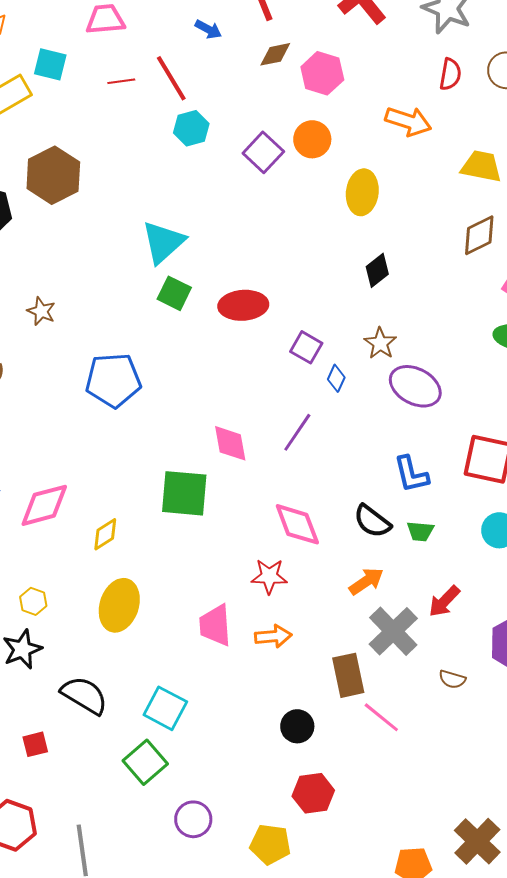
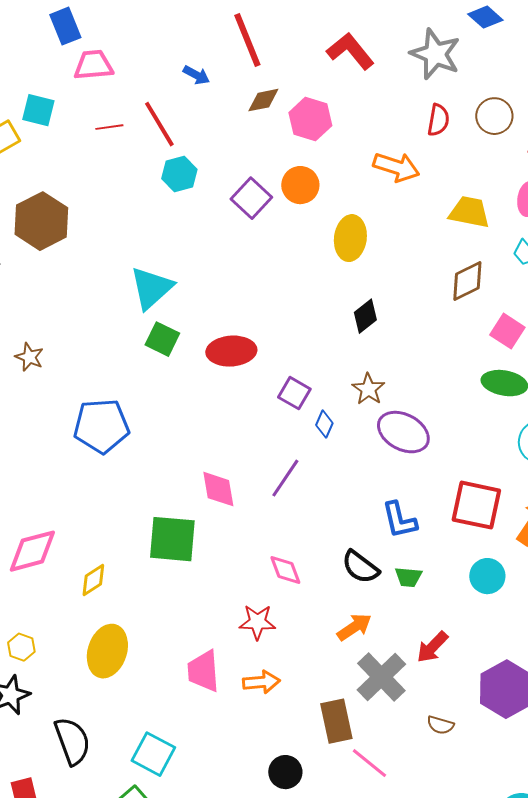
pink diamond: (297, 524) -> (285, 570), size x0.7
black semicircle: (84, 695) -> (72, 741), turned 39

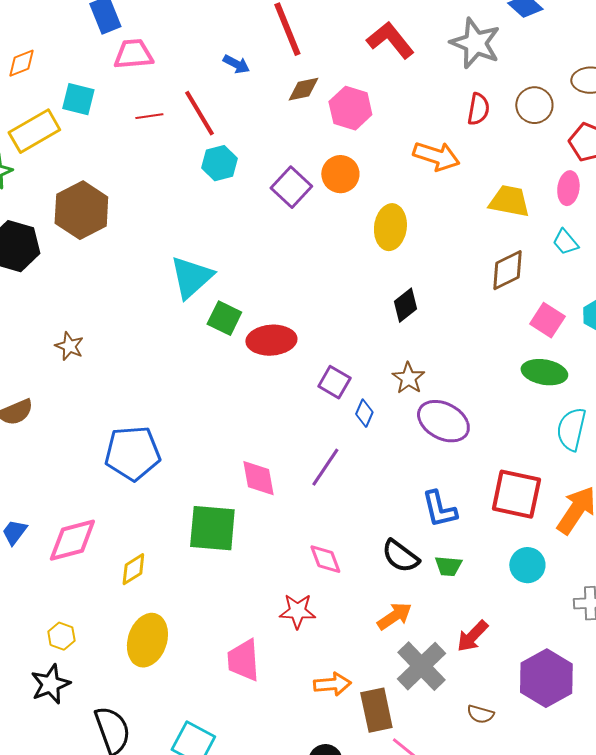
green square: (162, 339) -> (224, 318), moved
blue pentagon: (101, 426) -> (132, 453), moved
orange arrow: (261, 682) -> (332, 684), moved

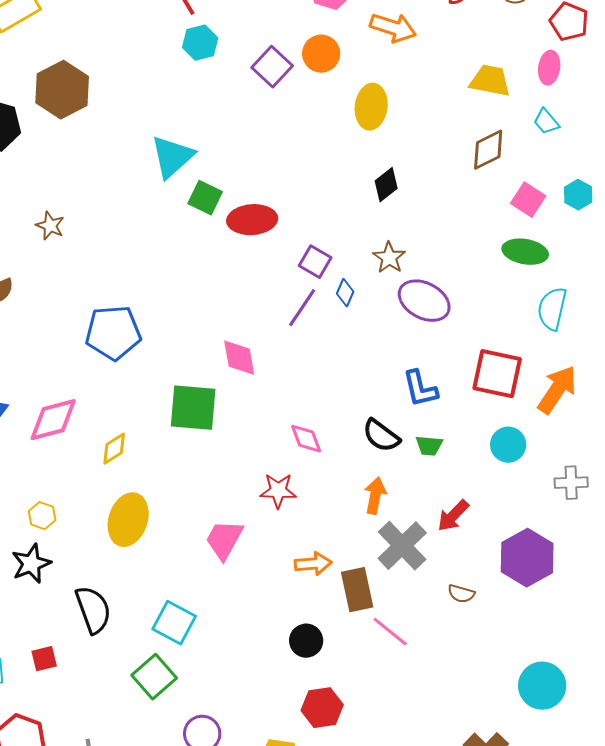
orange arrow: (436, 156) -> (393, 28), moved
purple line: (325, 467) -> (302, 308), moved
orange arrow: (394, 616) -> (375, 496), turned -45
pink trapezoid: (243, 660) -> (224, 540), turned 33

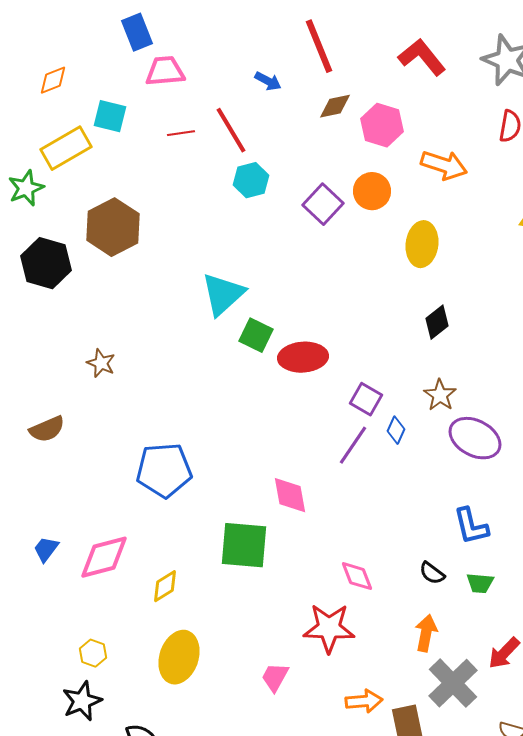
black semicircle: (381, 436) -> (432, 573), size x0.7
red star: (278, 491) -> (329, 628), size x1.4
pink trapezoid: (224, 540) -> (275, 677), size x0.7

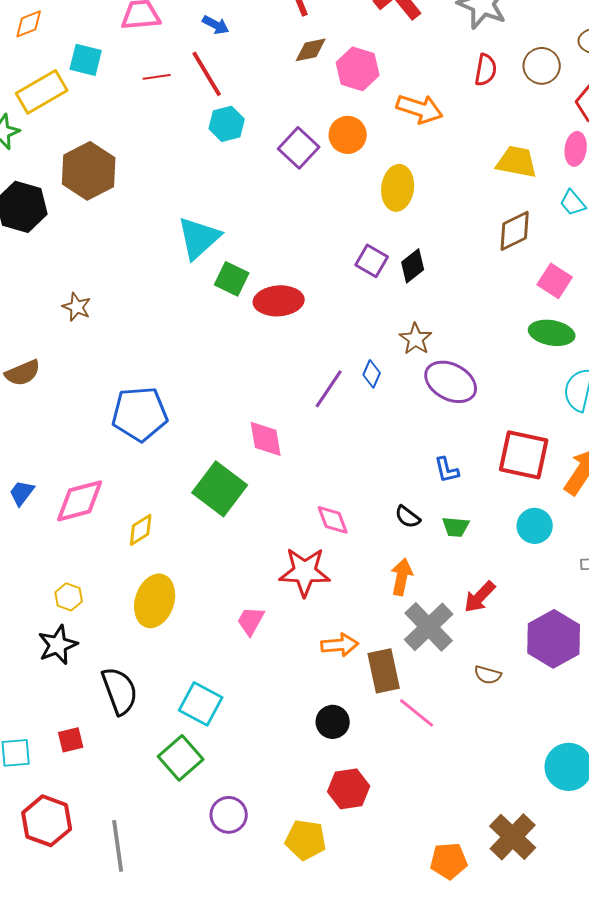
blue arrow: (268, 81) -> (216, 25), moved
purple square: (366, 399) -> (372, 261), moved
blue L-shape: (471, 526) -> (447, 470), size x0.7
green square: (244, 545) -> (220, 489), turned 32

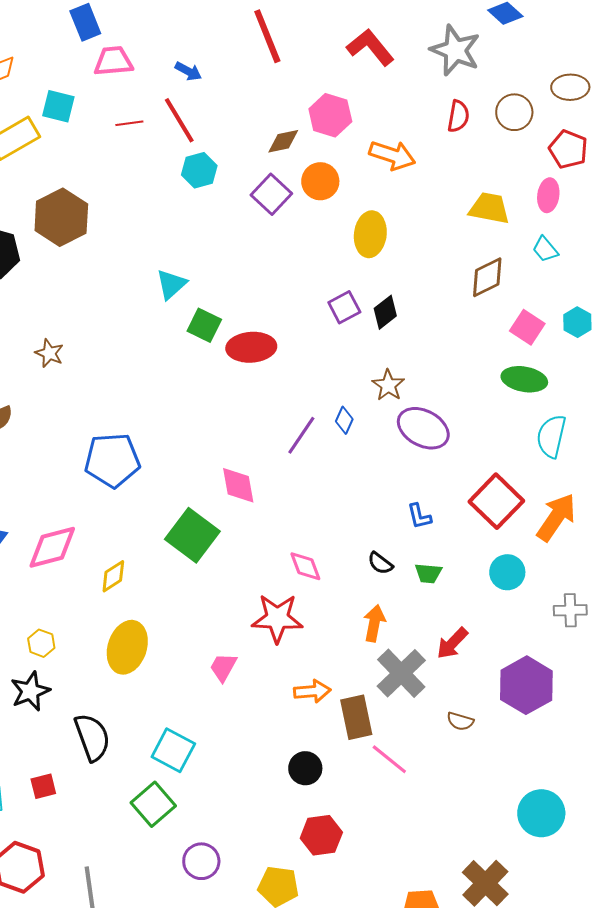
brown diamond: (311, 50) -> (283, 141), moved
cyan triangle: (199, 238) -> (171, 284), size x0.7
purple square: (372, 261) -> (344, 307), turned 32
red square: (524, 455) -> (496, 501), turned 32

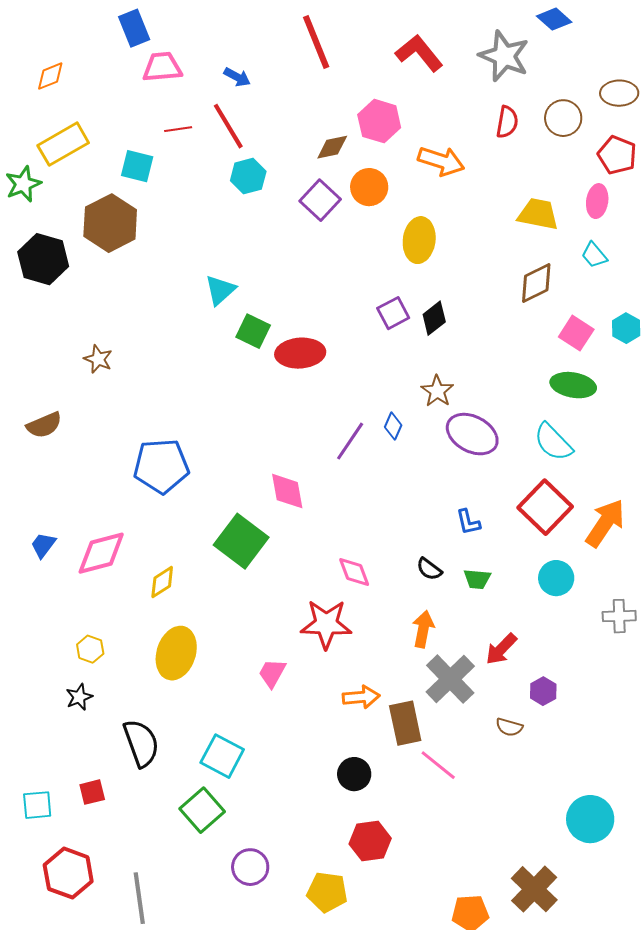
cyan square: (58, 106) -> (137, 166), moved
cyan semicircle: (551, 436) -> (553, 442), moved, turned -57
purple hexagon: (526, 685) -> (543, 691), moved, size x0.5
black star: (30, 691) -> (79, 697), size x0.7

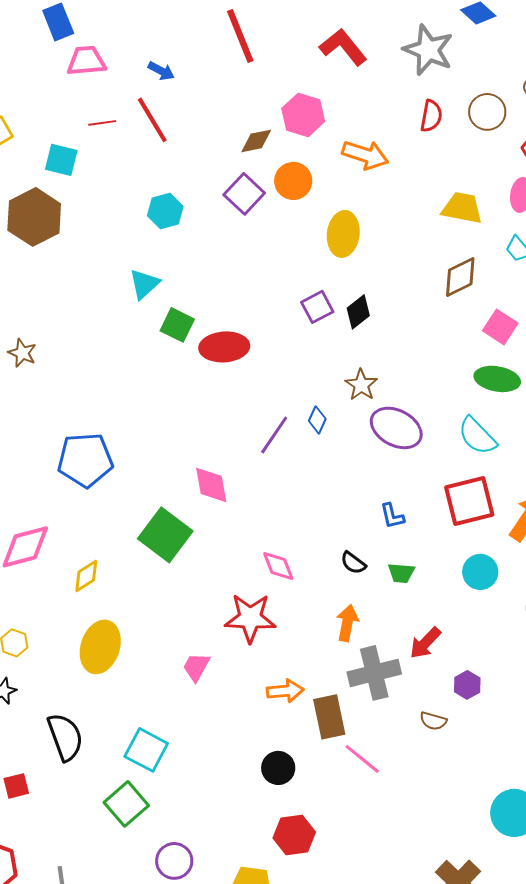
cyan hexagon: (248, 176) -> (165, 211), moved
red square: (545, 507) -> (469, 501), turned 32
gray cross: (450, 679) -> (374, 673), turned 30

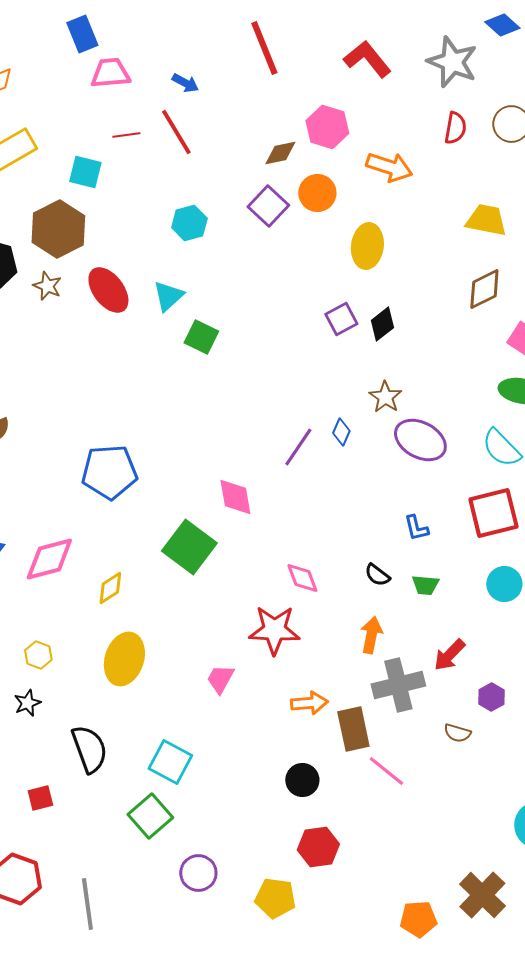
red ellipse: (224, 347) -> (108, 290), moved, turned 57
brown star: (22, 353) -> (47, 286), moved

